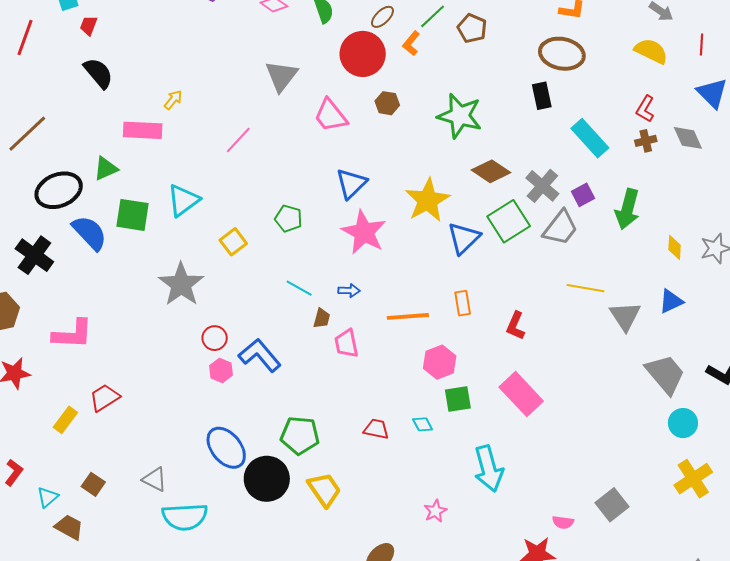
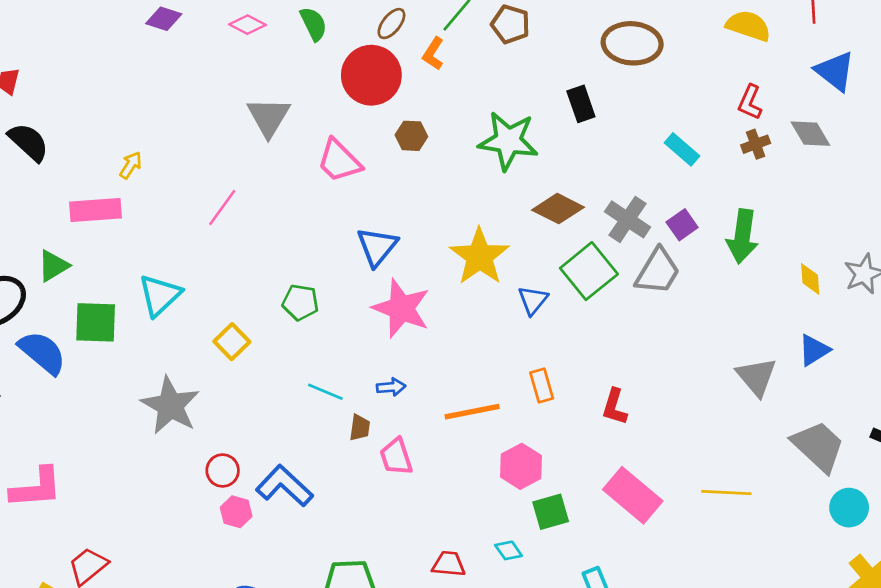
black rectangle: (542, 96) -> (581, 104), moved
cyan rectangle: (590, 138) -> (682, 149), size x0.7
blue triangle: (464, 238) -> (533, 300), size x0.7
yellow line: (585, 288) -> (726, 493), moved

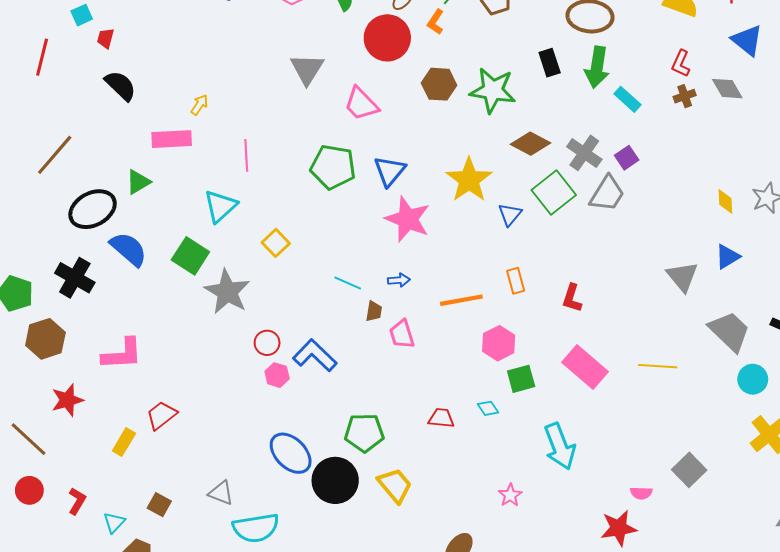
brown hexagon: (411, 136) -> (439, 84), moved, size x1.4
pink line: (222, 208) -> (246, 155), moved, turned -40
green arrow: (742, 236) -> (597, 67), moved
green pentagon: (300, 302) -> (333, 167), moved, size x1.6
green square: (96, 322) -> (190, 256), moved, turned 30

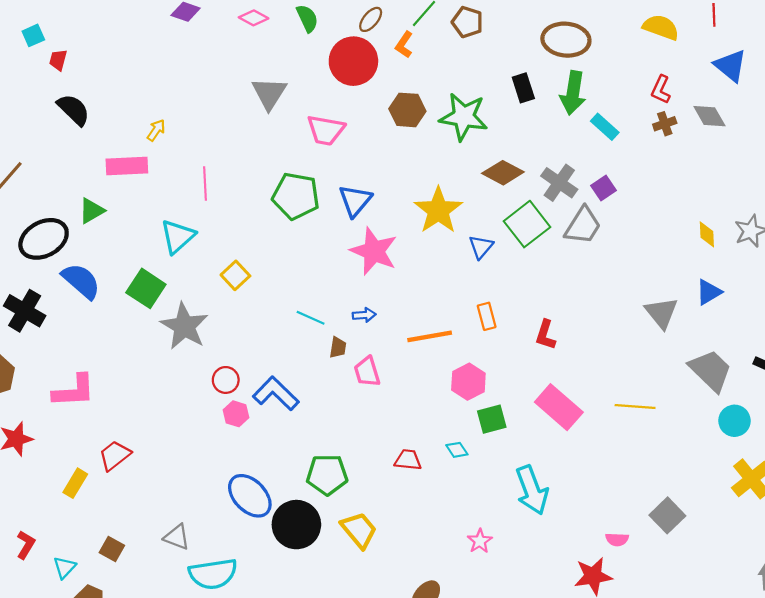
pink trapezoid: (361, 104) -> (326, 130), turned -36

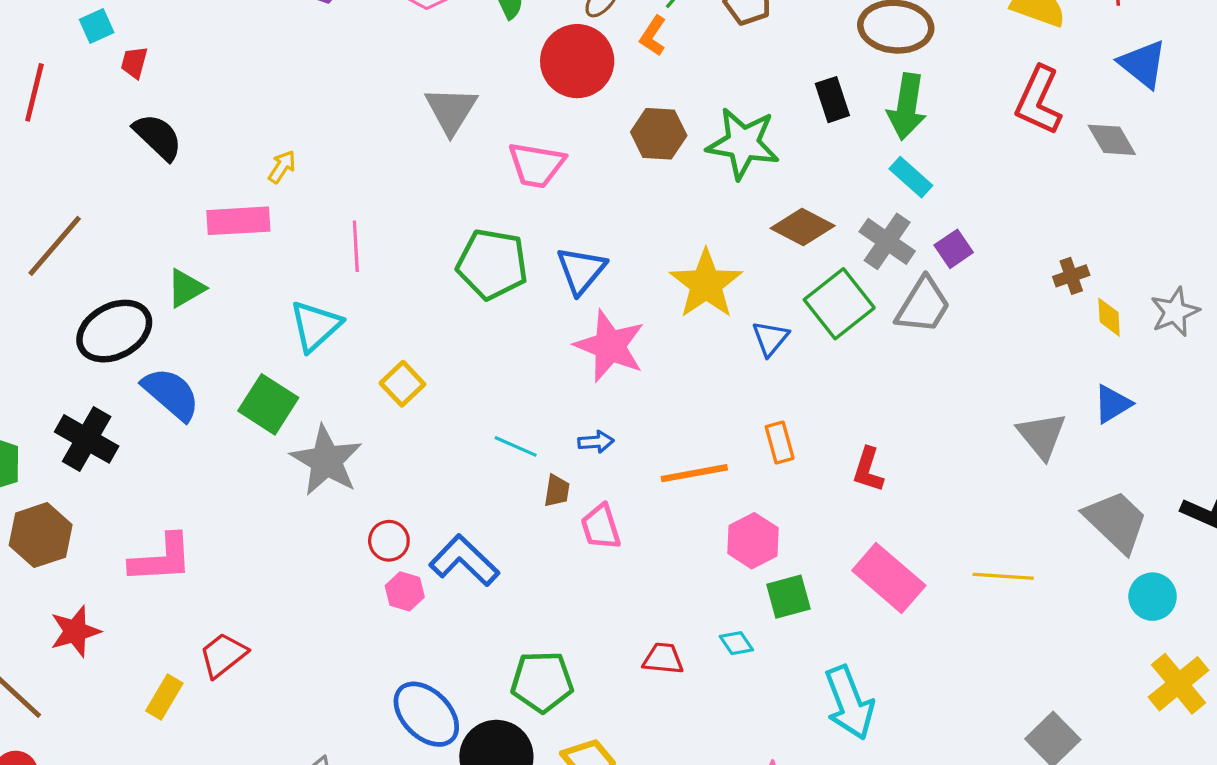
red L-shape: (661, 90) -> (1039, 101), size x1.6
brown cross: (665, 124) -> (1071, 276), moved
cyan rectangle: (605, 127) -> (911, 177), moved

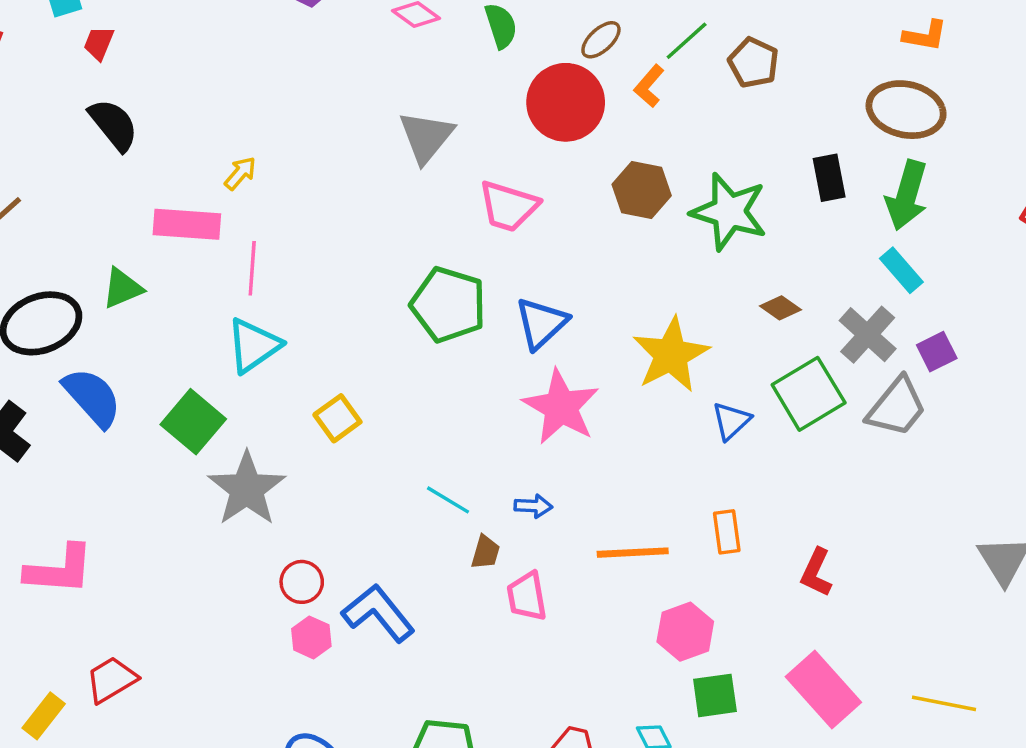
brown diamond: (803, 227) -> (780, 308), size x0.6
pink line: (356, 246) -> (252, 268), moved

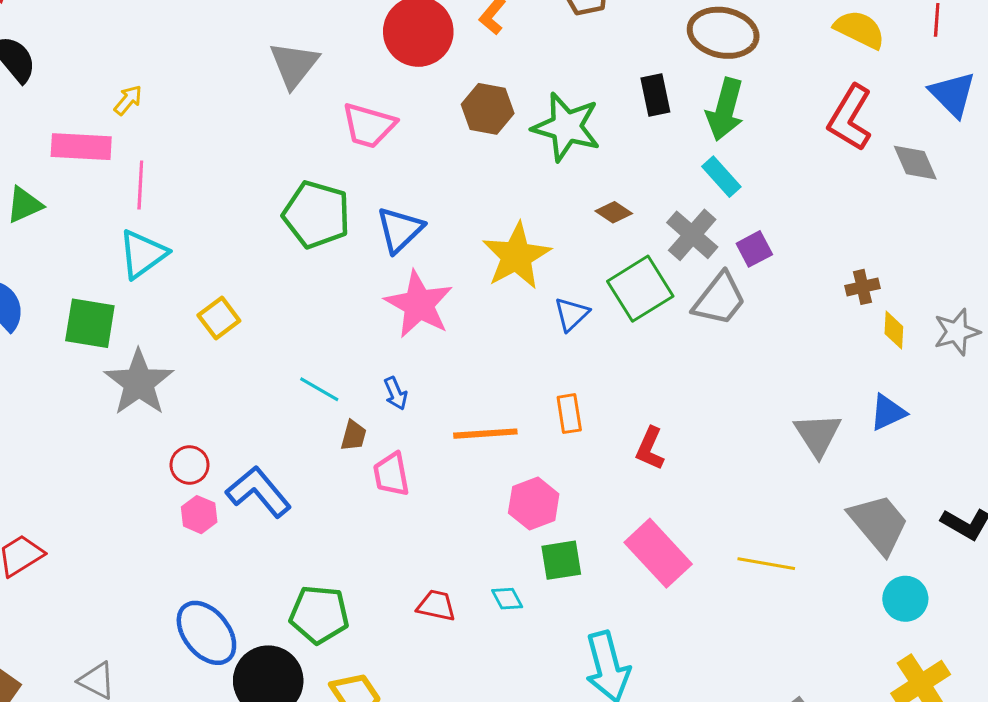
green square: (193, 422) -> (90, 323), turned -30
blue arrow: (533, 506) -> (396, 393), turned 64

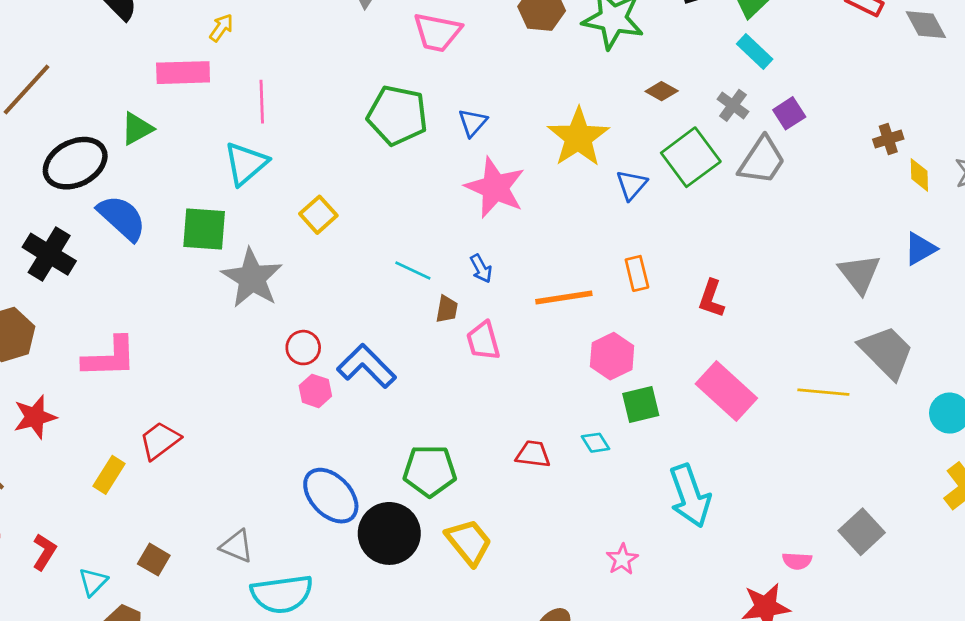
pink line: (140, 185) -> (262, 102), moved
blue triangle: (400, 230) -> (473, 123), size x0.7
gray cross: (692, 235) -> (733, 105), size x0.7
gray trapezoid: (879, 524) -> (886, 352), moved

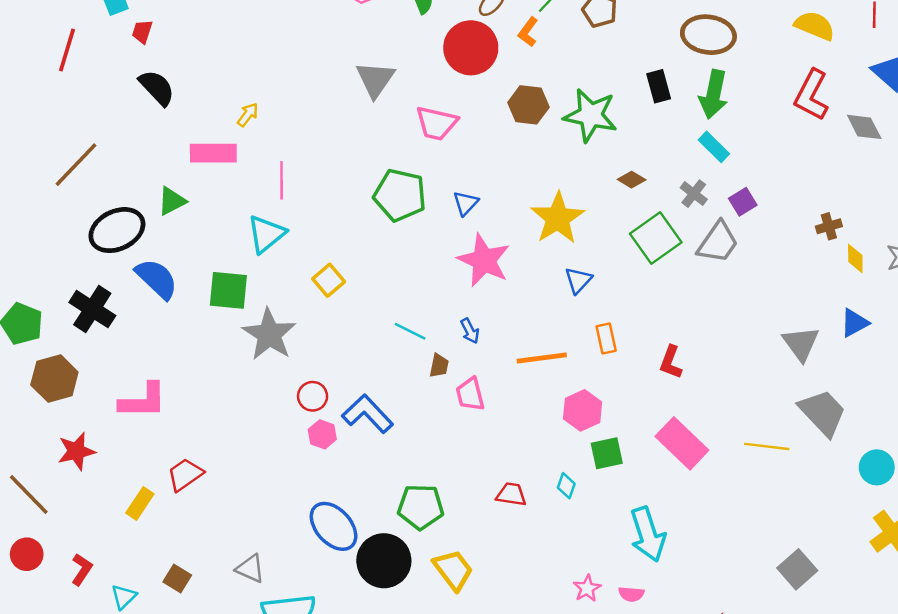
blue triangle: (632, 185) -> (578, 280), moved
cyan diamond: (595, 443) -> (566, 486), turned 50
pink semicircle: (797, 561) -> (631, 594), moved

